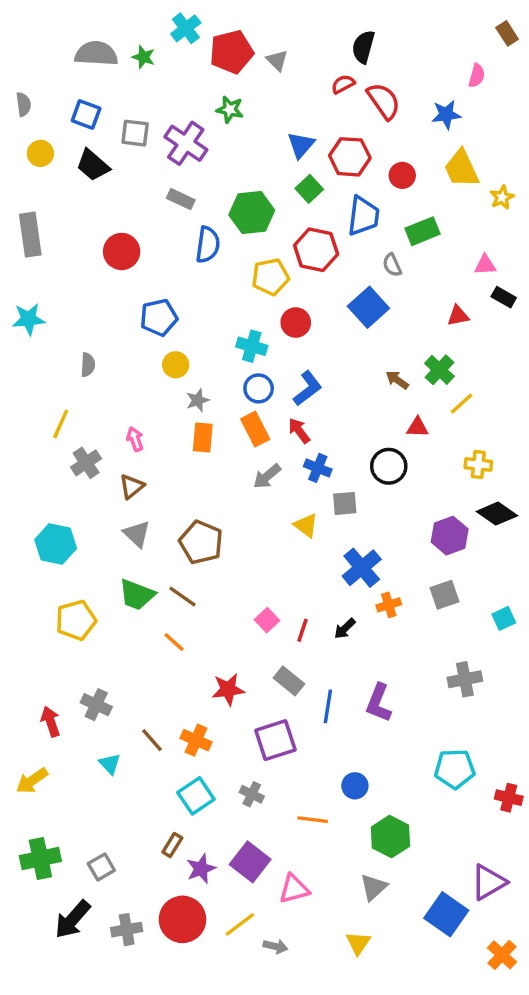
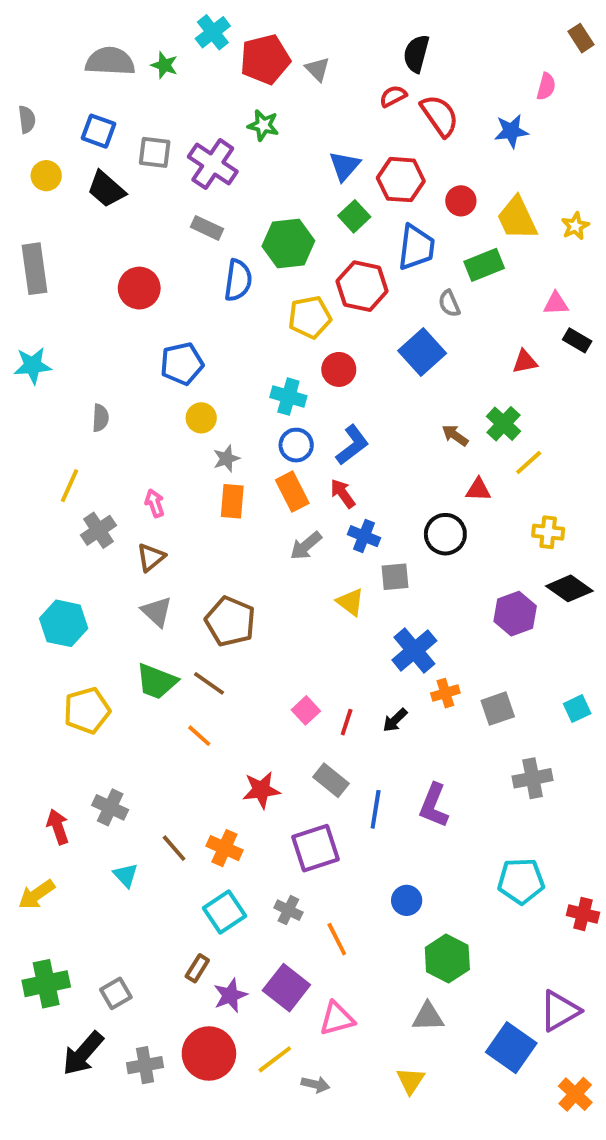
yellow trapezoid: (461, 169) -> (517, 218), moved
gray square: (445, 595) -> (498, 709), moved
orange line: (313, 820) -> (337, 939), moved, turned 56
gray triangle: (374, 887) -> (428, 1017), turned 40

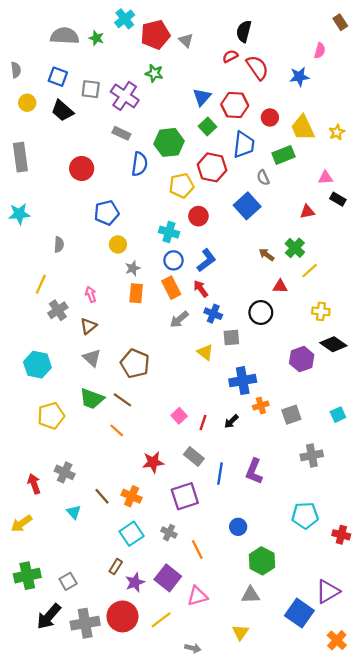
blue cross: (414, 650) -> (243, 381), turned 30
gray cross: (145, 1065) -> (85, 623), size x1.4
gray arrow: (316, 1084) -> (193, 648), moved

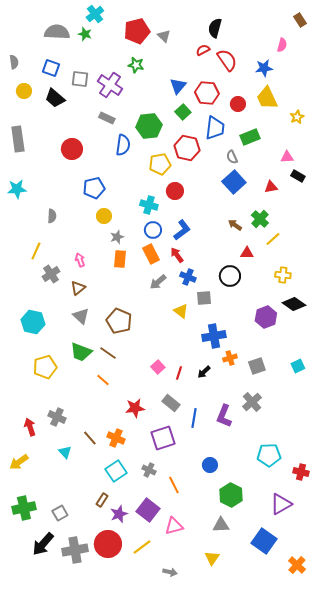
cyan cross: (125, 19) -> (95, 14), moved
yellow trapezoid: (303, 128) -> (267, 98), moved
blue square: (247, 206) -> (234, 182), moved
gray cross: (312, 455) -> (252, 402), moved, turned -30
purple triangle: (328, 591) -> (281, 504), moved

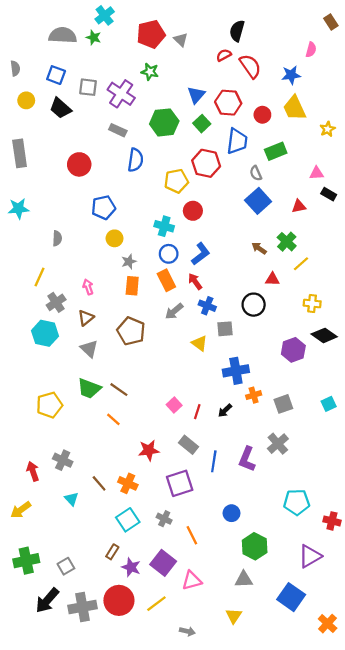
green hexagon: (149, 126) -> (164, 122), moved
brown pentagon: (119, 321) -> (131, 331), moved
cyan hexagon: (33, 322) -> (45, 333), moved
purple star: (119, 514) -> (131, 567), turned -30

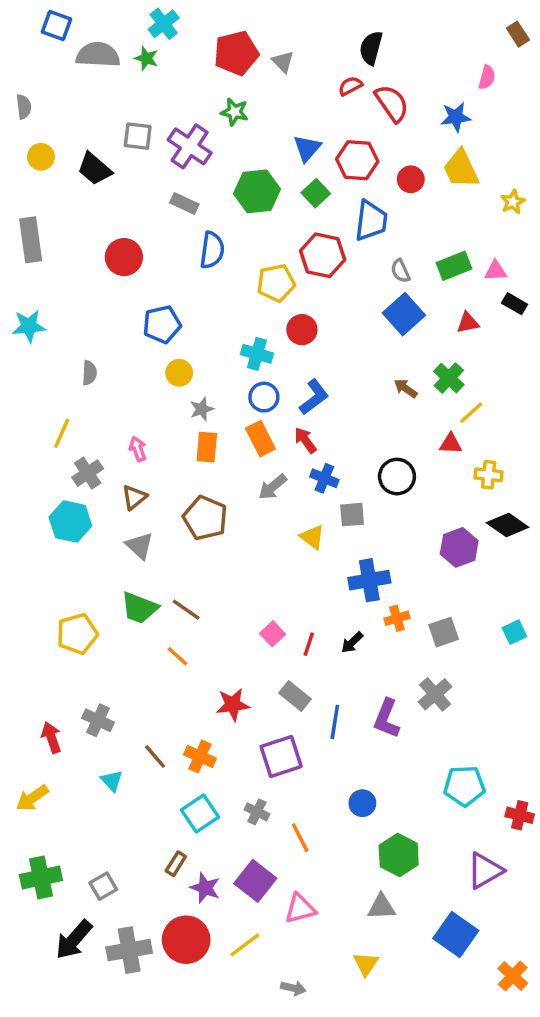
blue square: (56, 75) -> (57, 25), moved
green rectangle: (276, 151) -> (454, 266), moved
red triangle: (272, 279) -> (451, 444), moved

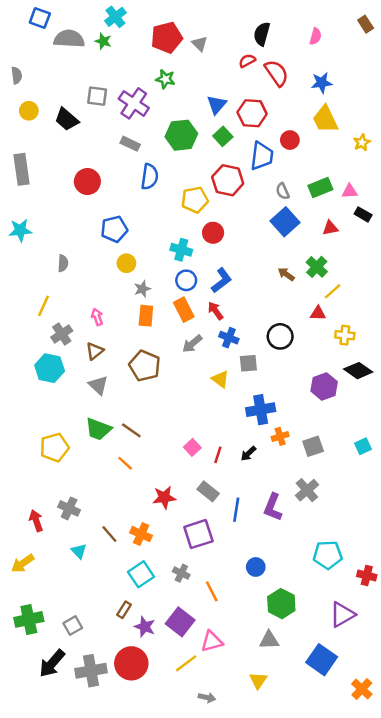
pink semicircle: (487, 77) -> (316, 36), moved
red circle: (411, 179) -> (290, 140), moved
yellow line: (245, 945) -> (186, 663), moved

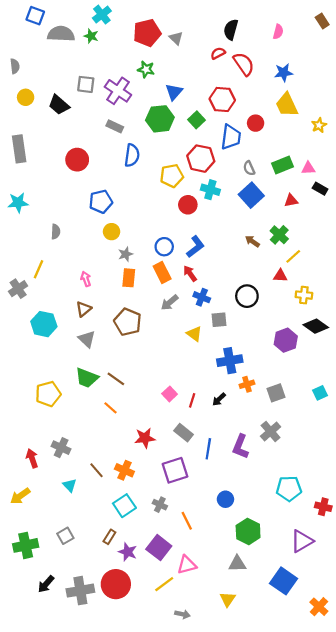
blue triangle: (217, 105) -> (174, 92), moved
cyan cross: (181, 250) -> (210, 190), moved
gray cross: (62, 334) -> (18, 289), moved
gray square: (73, 626) -> (65, 536), moved
black arrow: (52, 663) -> (46, 584), size x0.7

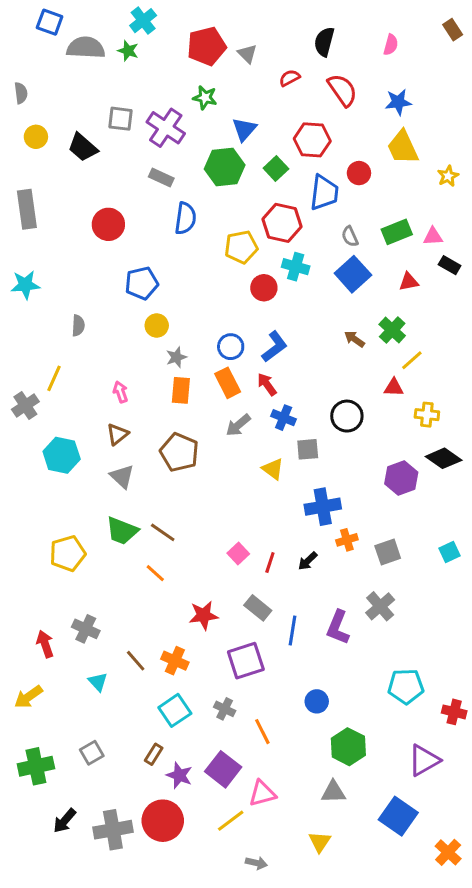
red semicircle: (218, 53) -> (290, 78), moved

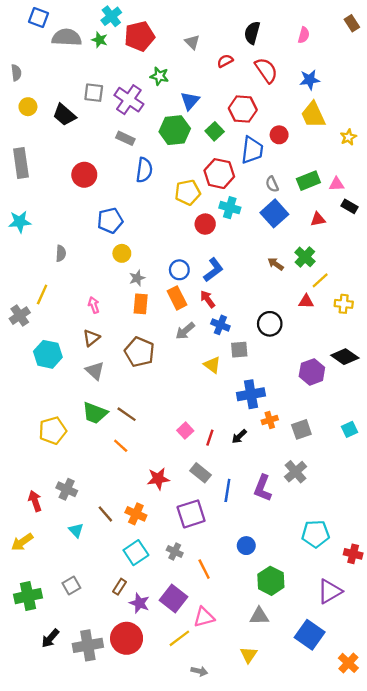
red pentagon: (207, 46) -> (139, 36), moved
yellow cross: (427, 415) -> (344, 304), moved

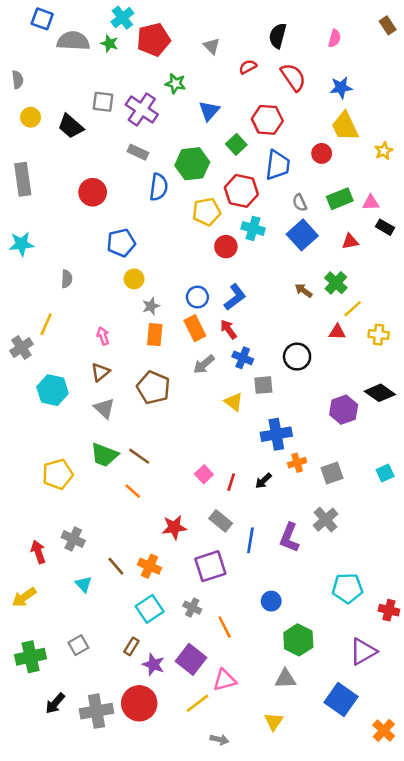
green hexagon: (175, 130) -> (192, 164), moved
red circle: (279, 135) -> (322, 153), moved

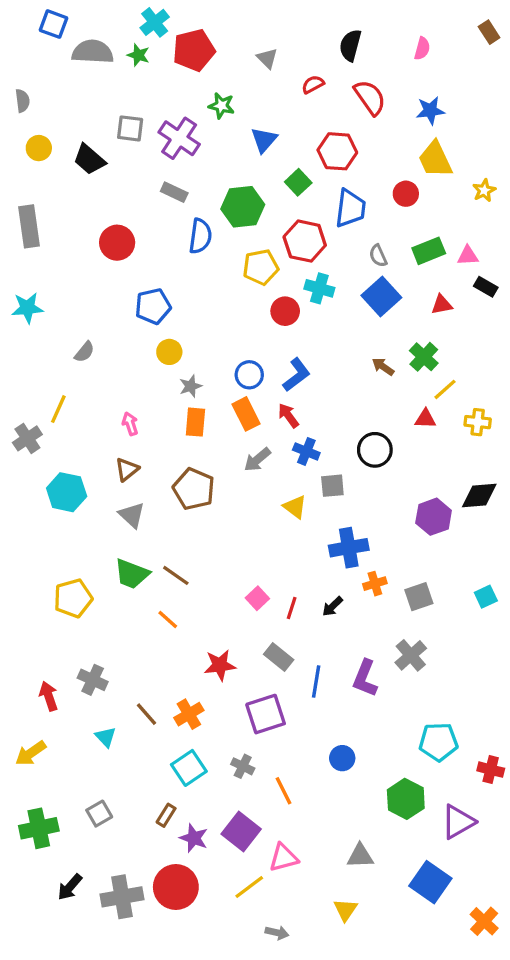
gray semicircle: (67, 279) -> (84, 352), turned 36
black diamond: (380, 393) -> (479, 495), turned -40
orange cross: (150, 566) -> (189, 714), turned 35
green hexagon: (298, 640) -> (406, 799), moved

